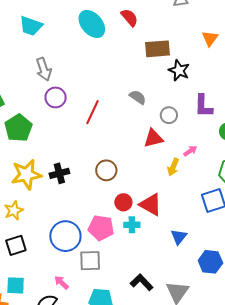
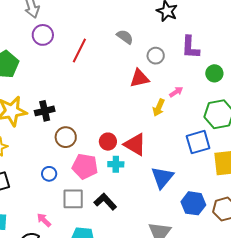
brown circle: (106, 170) -> (66, 137), moved
blue circle: (65, 236) -> (49, 174), size x0.5
blue triangle: (179, 237) -> (162, 177), size x1.4
black L-shape: (142, 282) -> (105, 202), moved

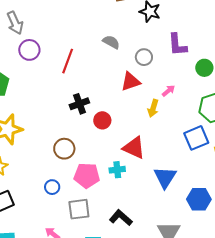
black cross: (45, 111) -> (79, 104), moved
red circle: (108, 142) -> (102, 120), moved
black L-shape: (105, 202) -> (121, 218), moved

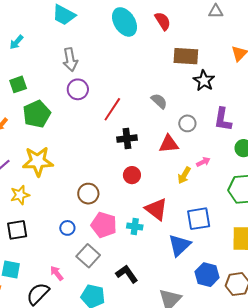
black cross: (79, 104) -> (127, 139), moved
blue square: (196, 138) -> (199, 219), moved
gray square: (79, 209) -> (88, 256), turned 35

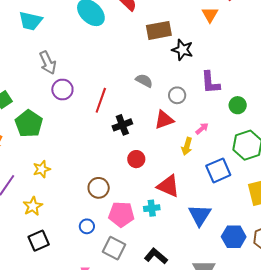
yellow star: (38, 161) -> (42, 169), size x0.6
blue square: (199, 219) -> (218, 170), moved

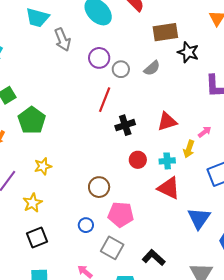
gray arrow: (48, 63) -> (62, 40), moved
gray semicircle: (144, 81) -> (152, 68), moved, turned 108
purple circle: (62, 90) -> (99, 58), moved
gray circle: (177, 95) -> (121, 69), moved
cyan cross: (152, 208) -> (167, 161), moved

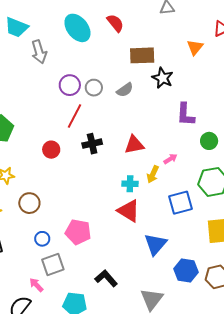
purple circle: (99, 58) -> (70, 85), moved
red circle: (138, 160) -> (51, 150), moved
brown circle: (99, 187) -> (29, 203), moved
gray square: (112, 248) -> (53, 265), moved, turned 35

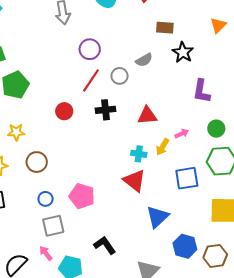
brown rectangle: (142, 55) -> (165, 28), size x0.7
gray circle: (94, 88) -> (120, 76), moved
green circle: (209, 141) -> (216, 129), moved
pink arrow: (36, 285) -> (46, 253), moved

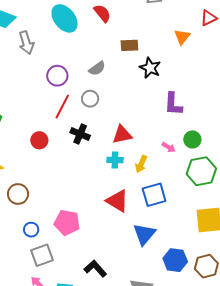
gray semicircle: (144, 60) -> (97, 68), moved
black cross: (105, 110) -> (80, 134), turned 36
pink arrow: (182, 134) -> (169, 147), moved, turned 64
cyan cross: (139, 154) -> (115, 160), moved
blue square: (187, 178) -> (154, 195), moved

